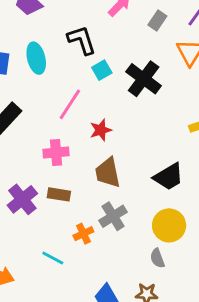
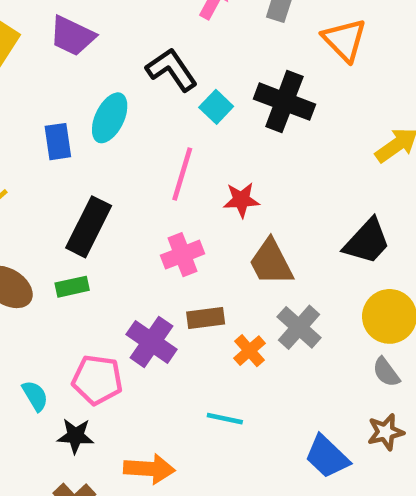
cyan ellipse: (36, 58) -> (110, 118), turned 56
red star: (101, 130) -> (241, 200), turned 30
orange cross: (83, 234) -> (249, 351), moved

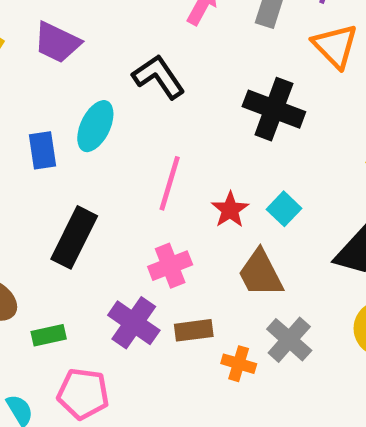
cyan square: (216, 107) -> (284, 209), moved
red star: (241, 200) -> (230, 210), turned -30
green rectangle: (72, 287) -> (49, 335), moved
purple cross: (152, 342) -> (134, 323), moved
orange cross: (249, 351) -> (239, 364), turned -32

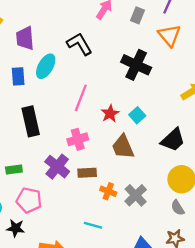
purple trapezoid: (57, 42) -> (25, 38), moved, turned 55
black rectangle: (74, 237) -> (31, 121), turned -44
gray cross: (289, 340) -> (136, 195), moved

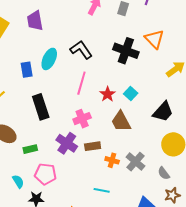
orange triangle: (169, 35) -> (154, 39), moved
purple trapezoid: (25, 38) -> (35, 21), moved
black L-shape: (79, 44) -> (81, 50), moved
gray semicircle: (178, 208) -> (164, 173), moved

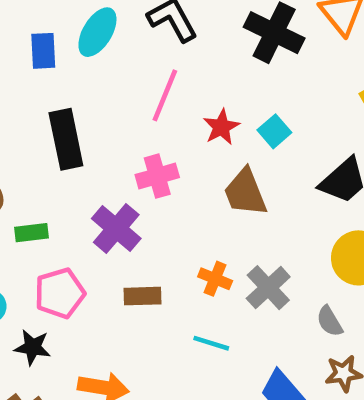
brown rectangle: (93, 146) -> (142, 296), moved
pink pentagon: (45, 174) -> (60, 293), turned -30
cyan line: (102, 190) -> (211, 343), moved

